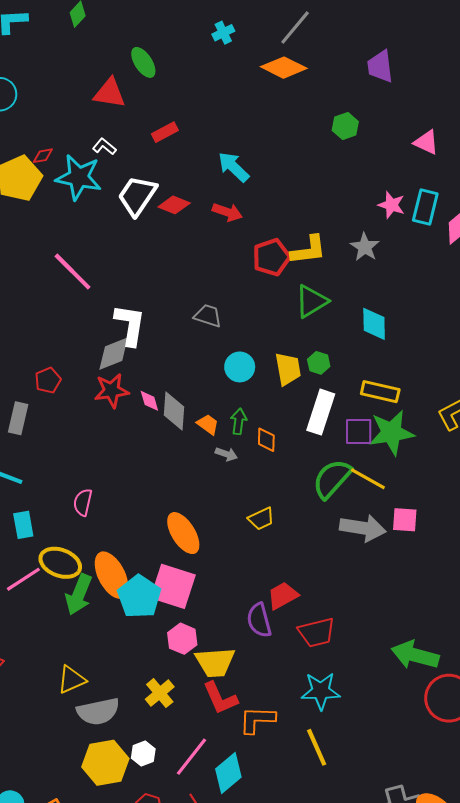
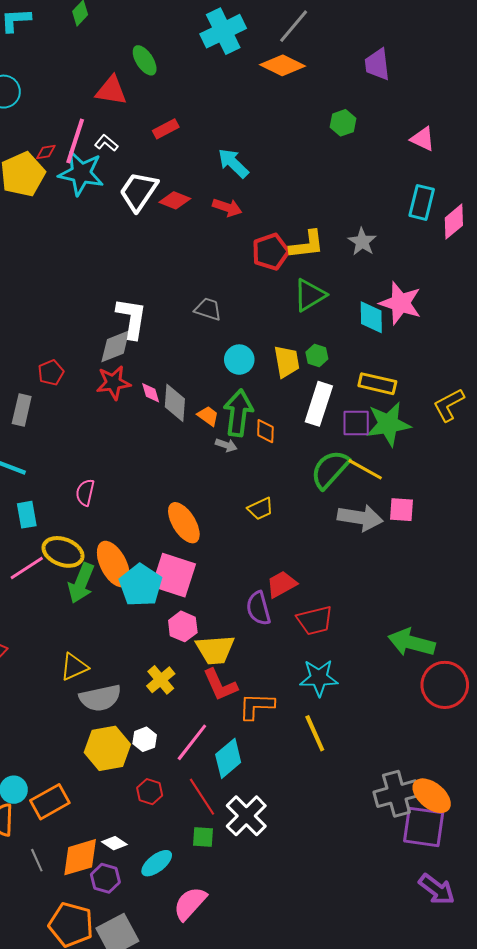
cyan cross: (223, 33) -> (223, 31), size x2.0
pink star: (391, 205) -> (400, 303), moved, size x1.6
pink line: (73, 272) -> (75, 141), moved, turned 63
green arrow: (239, 421) -> (238, 413), size x1.8

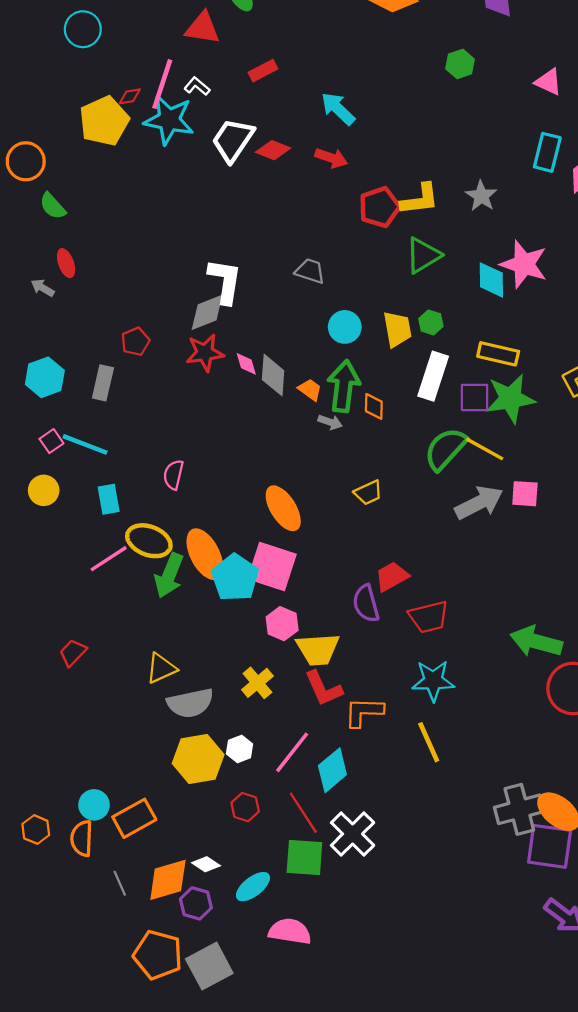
gray arrow: (360, 518) -> (479, 503), turned -36
green square: (203, 837) -> (304, 857), size x1.6
pink semicircle: (190, 903) -> (290, 931), turned 57

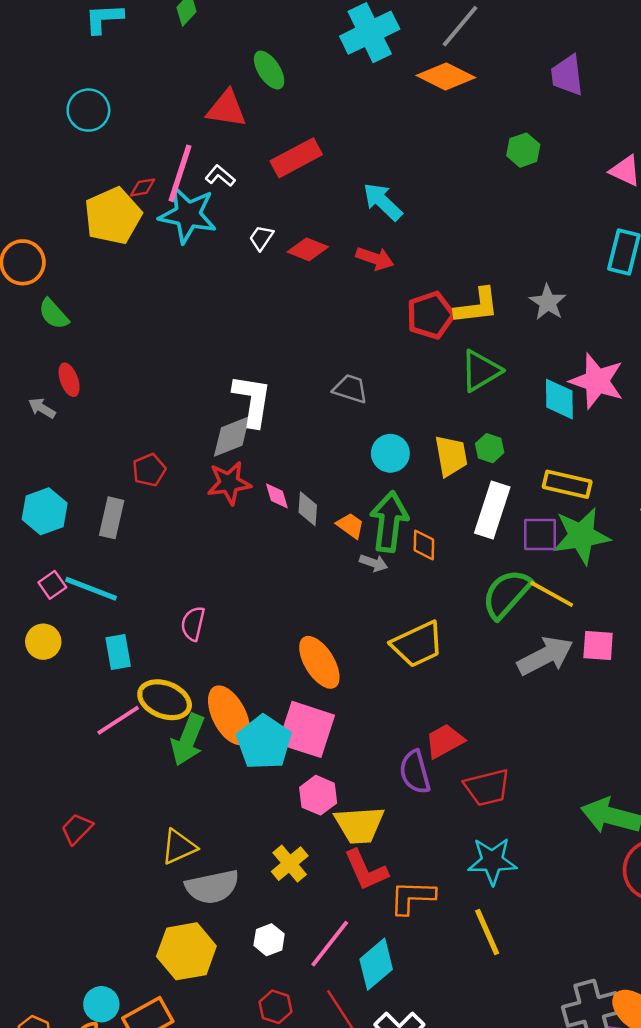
red rectangle: (263, 71) -> (296, 158), size x1.5
white trapezoid: (233, 140) -> (261, 238), size x0.5
gray diamond: (273, 375) -> (308, 509), size x0.7
yellow trapezoid: (368, 493) -> (417, 644), size x1.6
yellow hexagon: (198, 759) -> (186, 951), moved

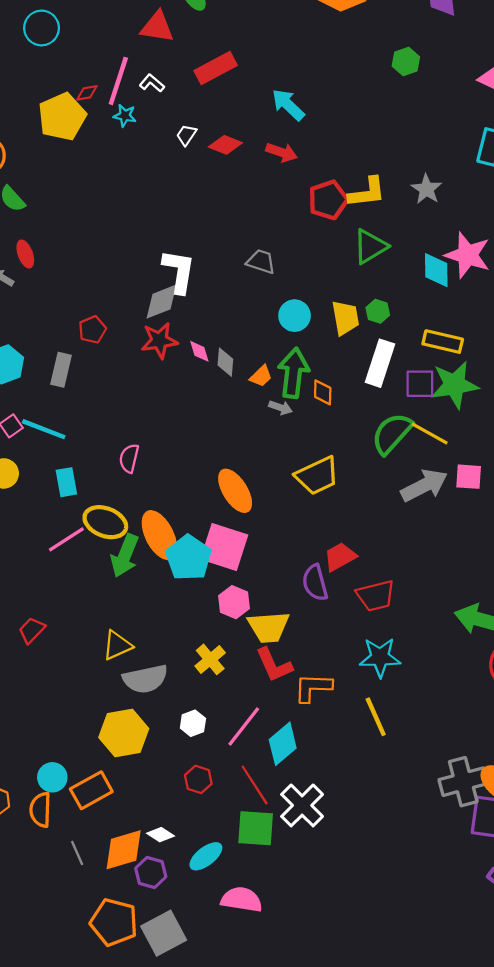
cyan star: (188, 215) -> (125, 116), size x0.5
orange trapezoid: (350, 526) -> (261, 376), turned 100

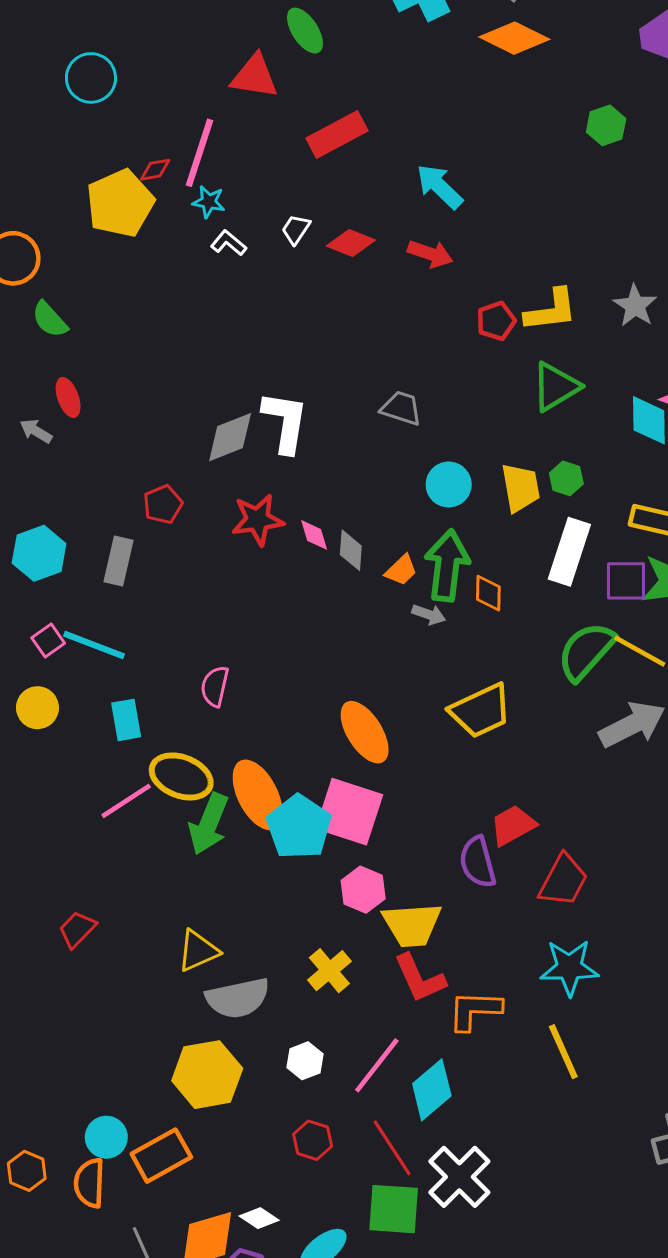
white L-shape: (152, 83) -> (229, 243), moved
red pentagon: (328, 200) -> (496, 321), size x0.7
gray diamond: (162, 302) -> (230, 437), moved
red trapezoid: (376, 596) -> (563, 880), turned -48

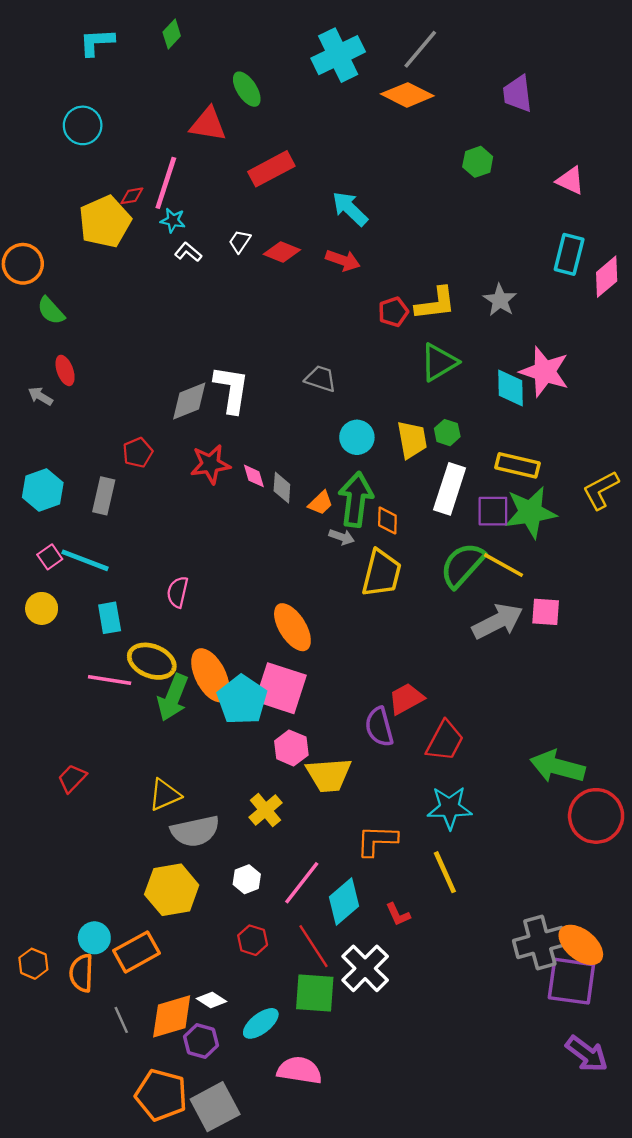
yellow trapezoid: (481, 711) -> (382, 573), moved, turned -51
pink line: (126, 801) -> (110, 680), turned 42
red L-shape: (420, 978) -> (398, 914), moved, size x0.6

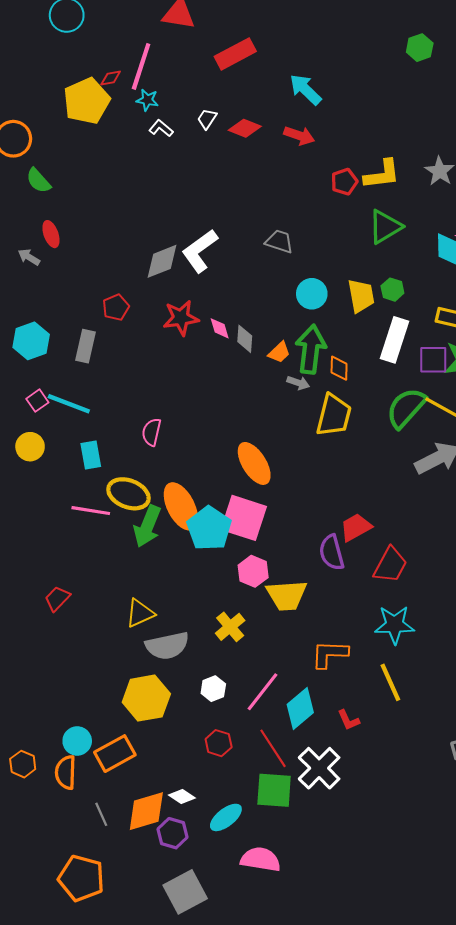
white L-shape: (231, 389) -> (200, 251), turned -135
orange pentagon: (161, 1095) -> (81, 878), moved

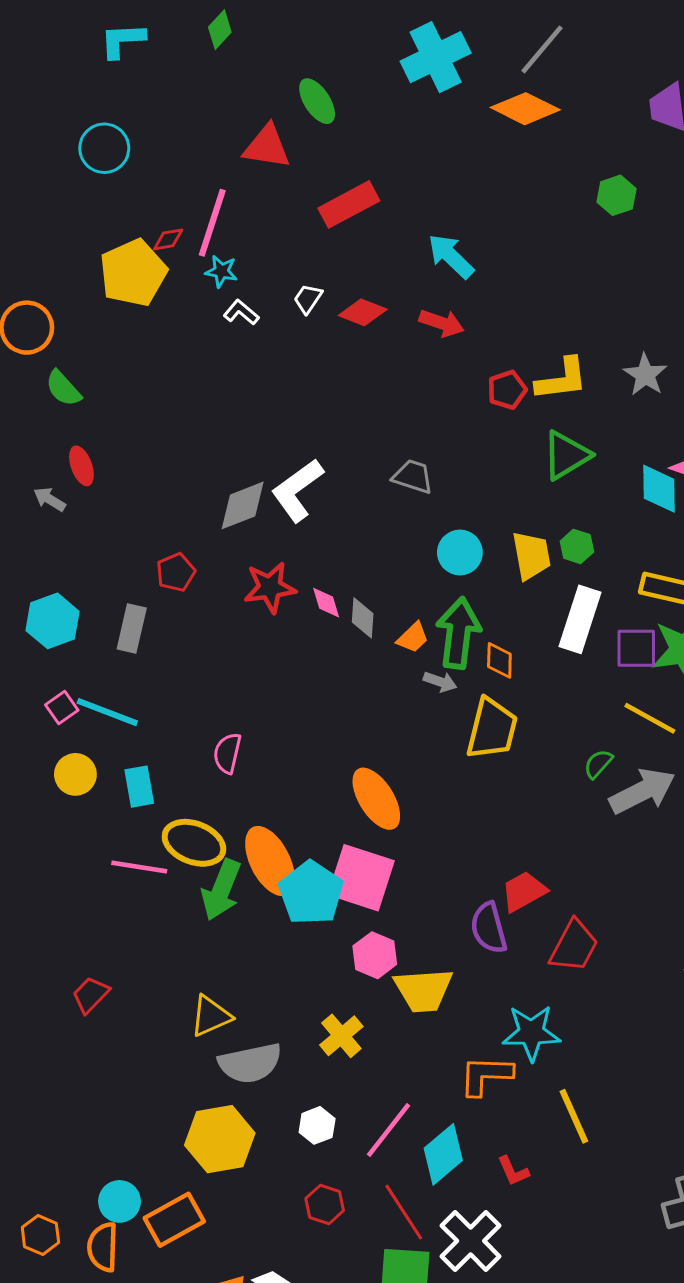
green semicircle: (406, 408) -> (598, 764), moved, size x0.5
yellow circle: (30, 447) -> (75, 774), moved
cyan star: (395, 625) -> (531, 1033), moved

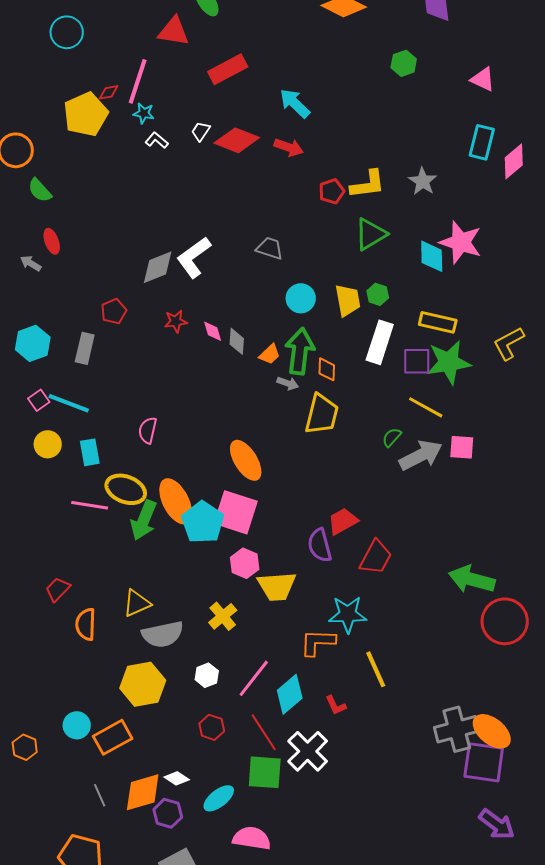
red diamond: (363, 312) -> (237, 140), size x1.4
red star: (270, 587) -> (176, 321), size x0.7
orange semicircle: (103, 1247) -> (86, 624), moved

